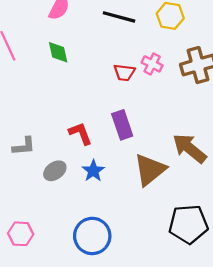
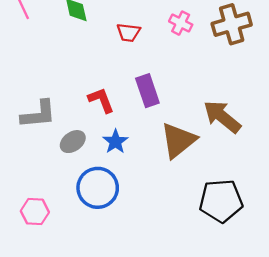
red trapezoid: (124, 72) -> (128, 33), moved
gray L-shape: (24, 146) -> (38, 114), size x1.4
blue circle: (92, 236) -> (98, 188), moved

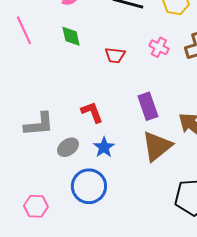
purple rectangle: (147, 91) -> (148, 106), moved

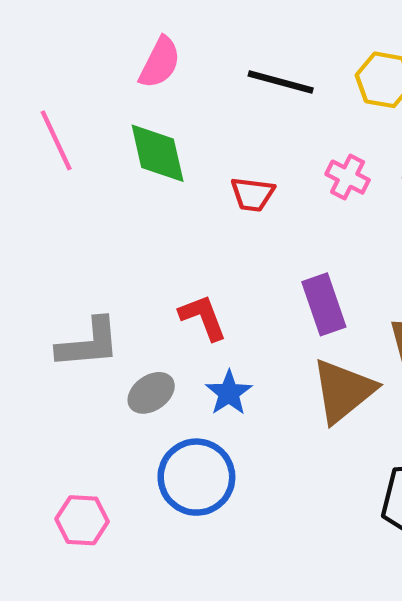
green diamond: (71, 36) -> (158, 153), size x1.4

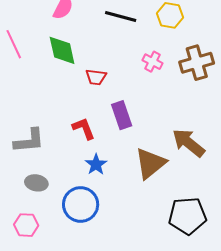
red trapezoid: (253, 194) -> (96, 77), moved
purple rectangle: (324, 304) -> (122, 115), moved
gray ellipse: (151, 393) -> (36, 183), moved, turned 45

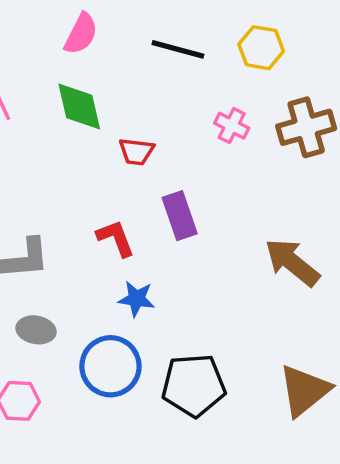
brown triangle: (150, 163) -> (304, 390), moved
blue star: (96, 164) -> (136, 299), turned -30
black pentagon: (187, 216) -> (194, 385), moved

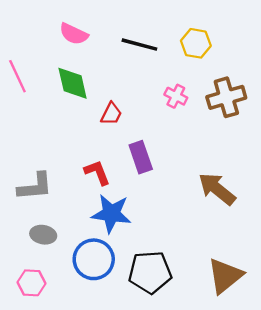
pink semicircle: (81, 34) -> (74, 34), turned 88
red trapezoid: (136, 152) -> (111, 114), turned -70
blue star: (136, 299) -> (111, 214), size x1.6

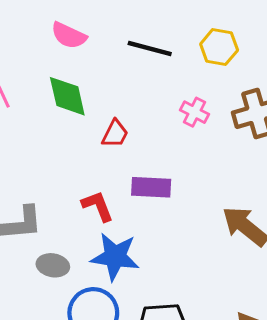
purple rectangle: (141, 157) -> (151, 187), turned -68
gray ellipse: (43, 235) -> (53, 265), moved

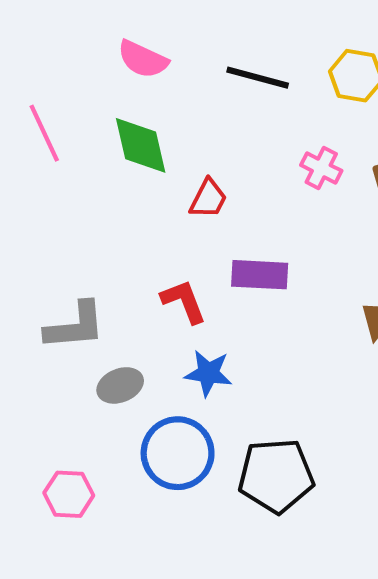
blue star: (115, 257) -> (208, 373), size x0.7
gray ellipse: (53, 265) -> (120, 385), turned -32

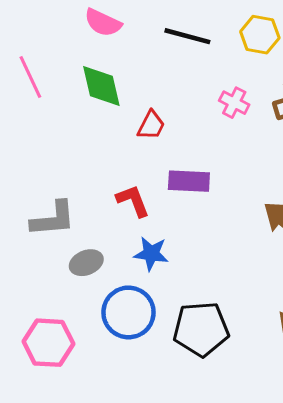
pink hexagon: (69, 494) -> (49, 343), size x1.4

